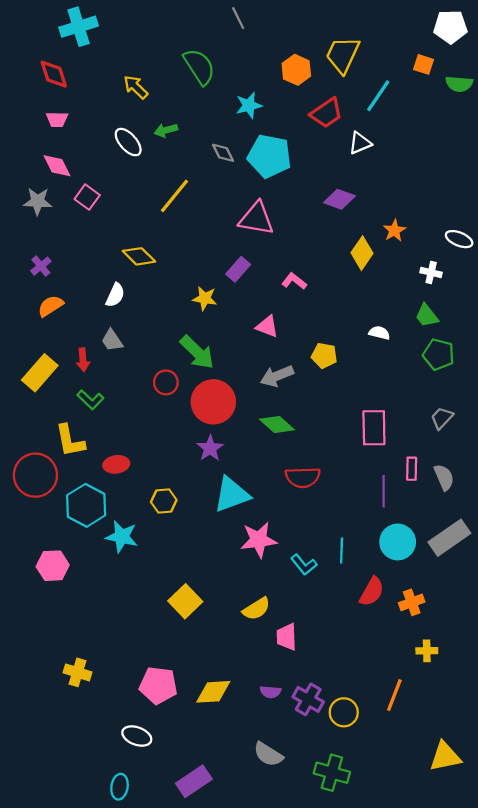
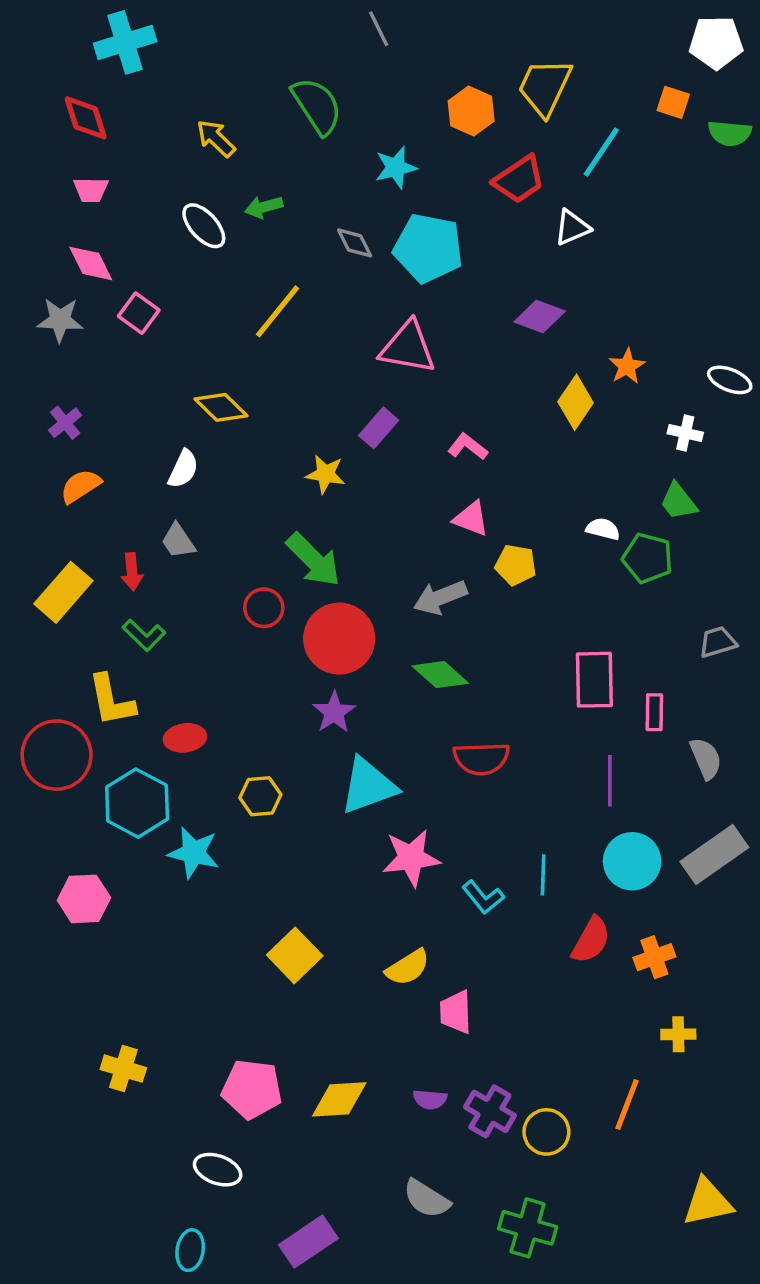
pink triangle: (267, 326) -> (471, 519), moved
green pentagon: (439, 354) -> (648, 558), moved
gray trapezoid: (442, 418) -> (718, 642), moved, turned 30
pink rectangle: (412, 469) -> (654, 712), moved

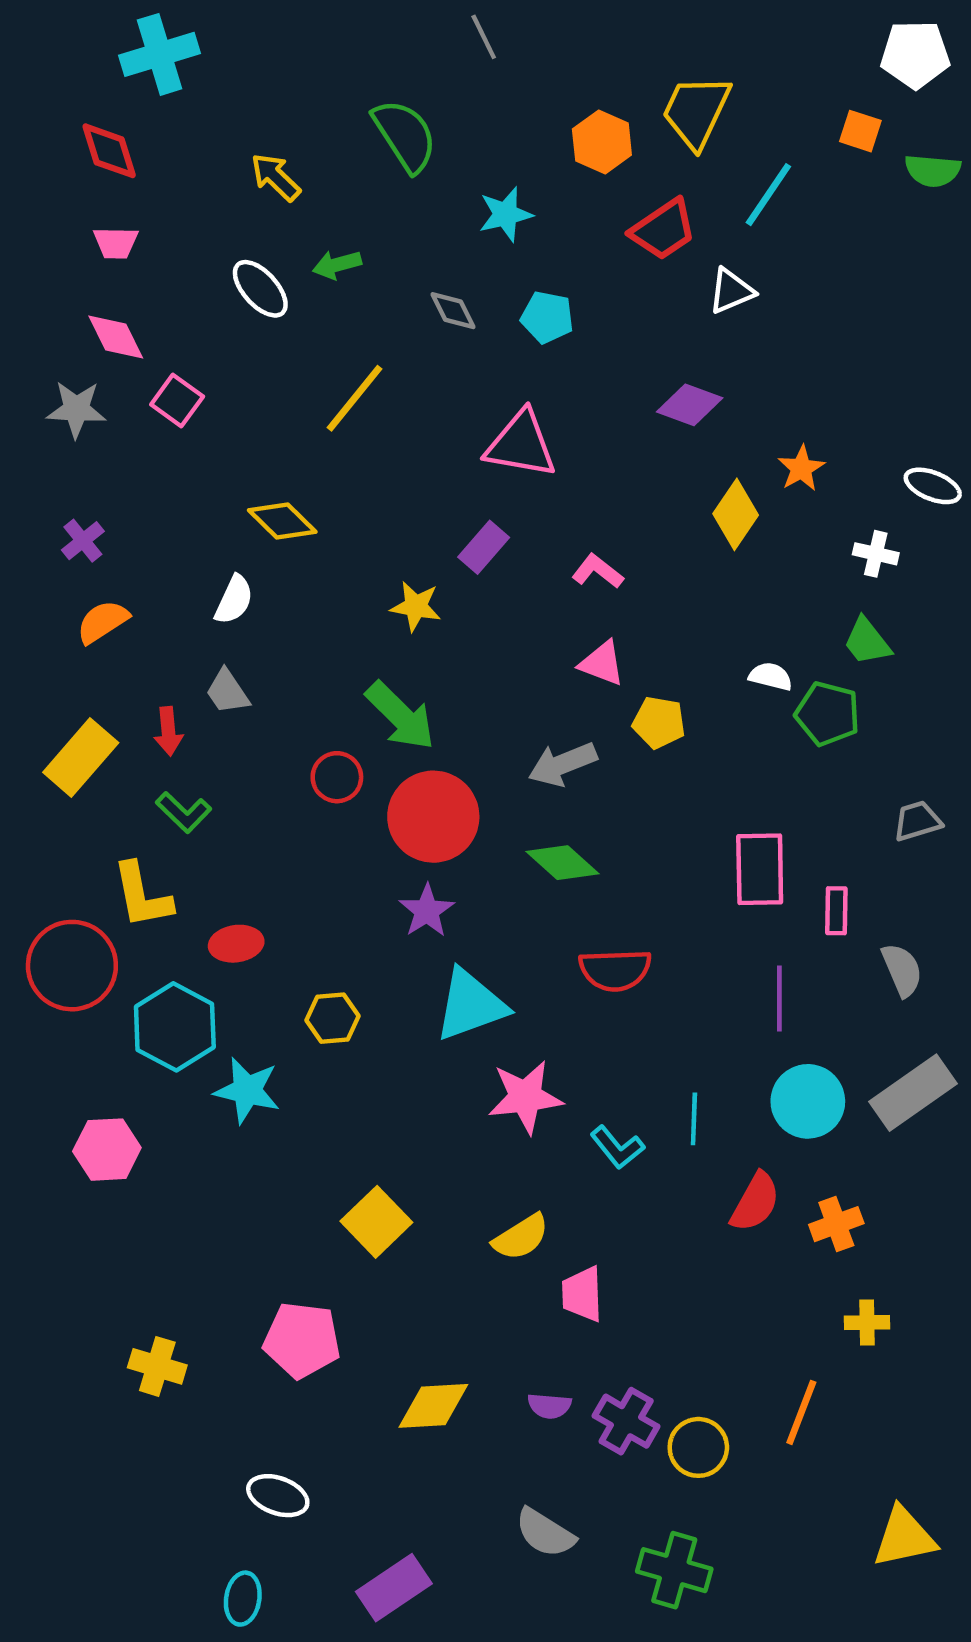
cyan pentagon: (428, 248) -> (547, 317), size x0.6
pink pentagon: (252, 1089) -> (302, 1340), moved

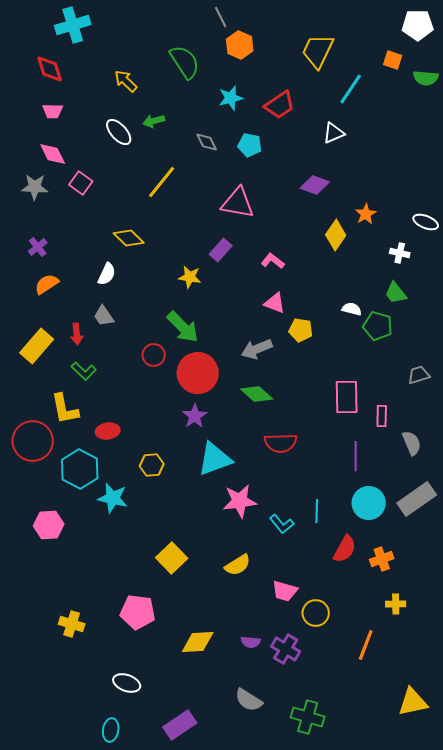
orange hexagon: (602, 142) -> (240, 45), moved
red trapezoid: (663, 230) -> (280, 105), moved
pink trapezoid: (582, 1294) -> (285, 591), moved, turned -72
yellow circle: (698, 1447) -> (316, 613), moved

